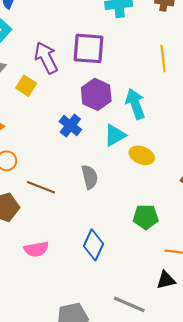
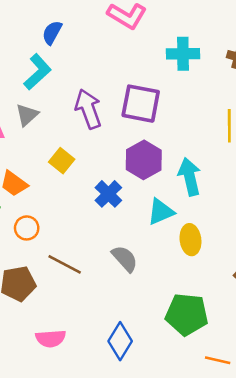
yellow square: (26, 86) -> (62, 161), moved
yellow ellipse: (142, 155) -> (190, 240), turned 55
gray semicircle: (90, 177) -> (125, 259), turned -35
green pentagon: (146, 217) -> (187, 314), size x1.4

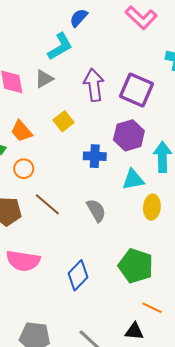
blue cross: (108, 194) -> (95, 156), turned 35
pink semicircle: (51, 338) -> (23, 261), size x1.4

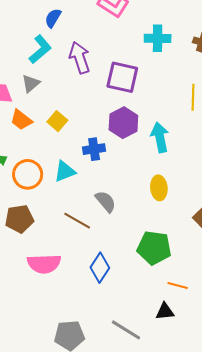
purple arrow: (94, 85) -> (80, 58), moved
orange trapezoid: (22, 131) -> (21, 120), moved
orange circle: (24, 169) -> (28, 174), size x1.5
cyan triangle: (133, 180) -> (65, 171), moved
brown line: (47, 204) -> (77, 221), moved

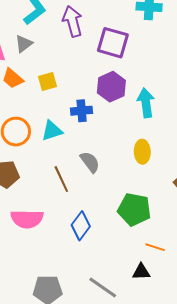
yellow square: (57, 121) -> (48, 82), turned 30
brown line: (77, 221) -> (61, 179), turned 32

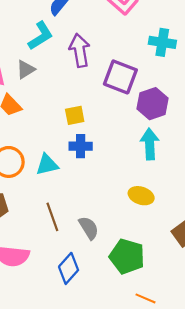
yellow square: (48, 82) -> (75, 115), moved
purple hexagon: (111, 87) -> (153, 104), moved
yellow ellipse: (142, 152) -> (141, 196), turned -75
gray semicircle: (90, 162) -> (89, 228), moved

